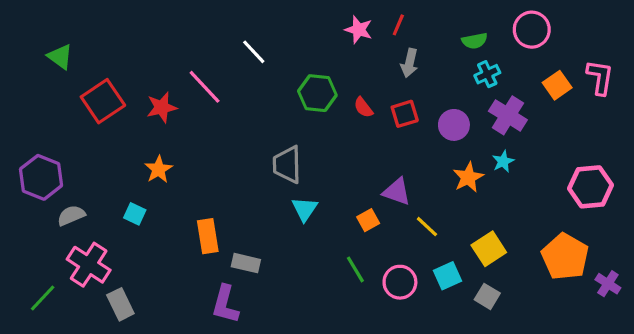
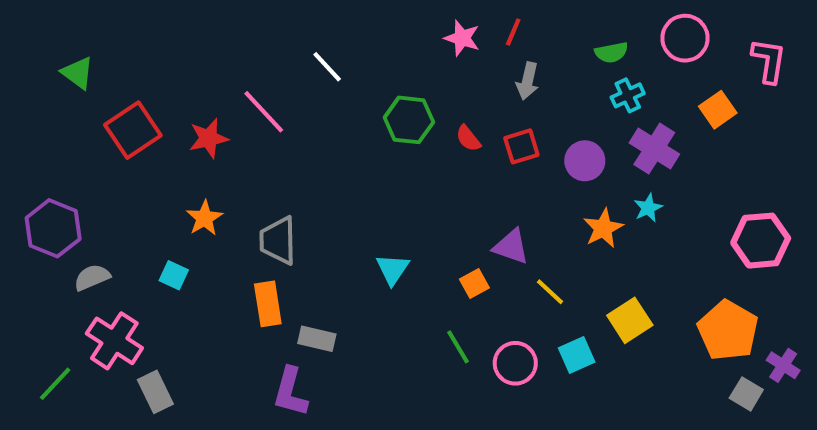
pink L-shape: (600, 77) -> (769, 61), moved
gray trapezoid: (287, 165) -> (278, 241), moved
gray square: (487, 296) -> (746, 394), moved

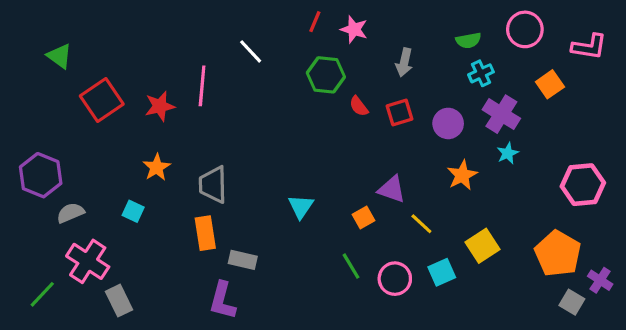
red line: (513, 32) -> (315, 22), moved
pink L-shape: (769, 61) -> (589, 47), turned 90
pink line: (264, 112) -> (202, 86), turned 48
green hexagon: (409, 120) -> (326, 75), moved
cyan star: (648, 208) -> (508, 153), moved

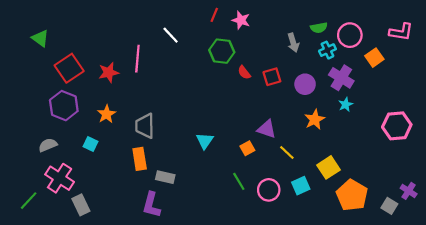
pink circle: (525, 29) -> (350, 35), moved
gray arrow: (404, 62) -> (293, 43), moved, turned -30
purple hexagon: (41, 175) -> (64, 106), moved
orange pentagon: (558, 254) -> (352, 195), moved

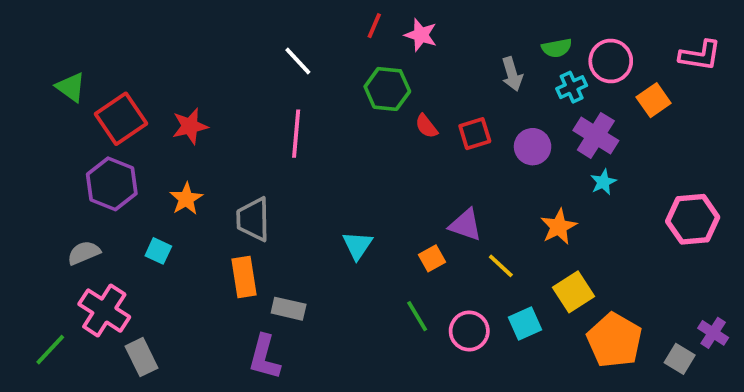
green triangle: (40, 38) -> (71, 87), moved
pink line: (137, 59) -> (296, 134), moved
orange star: (315, 119) -> (559, 227), moved

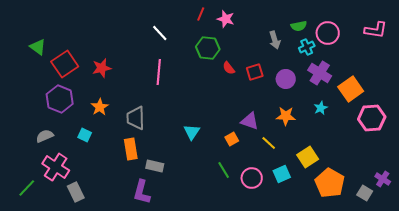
orange square: (654, 100) -> (351, 89), moved, size x1.4
cyan star: (603, 182) -> (321, 108), moved
orange star: (559, 227) -> (286, 116), moved, turned 30

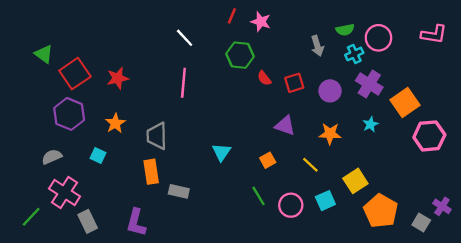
purple triangle: (250, 121) -> (285, 126), moved
purple L-shape: (142, 192) -> (136, 223), moved

